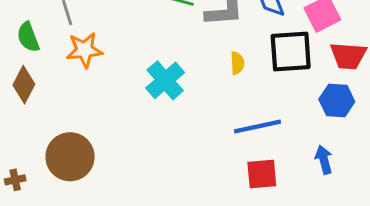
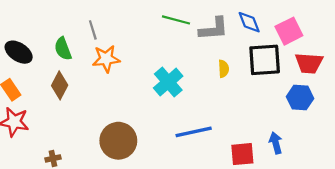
blue line: (257, 126) -> (194, 132), moved
brown circle: (70, 157) -> (118, 141), moved
blue arrow: (324, 160) -> (276, 143), moved

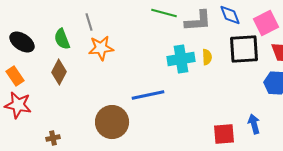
cyan cross: (168, 82) -> (181, 59), moved, turned 32
blue line: (194, 132) -> (148, 95), moved

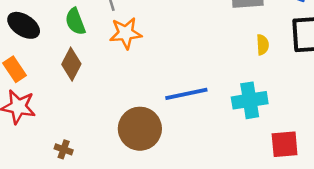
cyan cross: (181, 59) -> (250, 100), moved
brown cross: (53, 138) -> (64, 149), turned 32

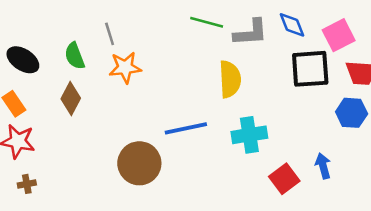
yellow semicircle: (263, 45) -> (230, 79), moved, size x1.8
red square: (285, 144) -> (284, 179), turned -32
brown cross: (64, 149) -> (27, 184), moved, turned -30

